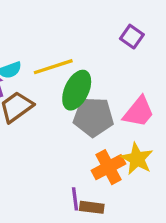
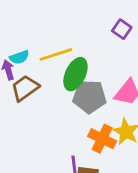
orange cross: (108, 167) -> (102, 139), turned -36

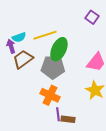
gray pentagon: (90, 97) -> (53, 67), moved
orange cross: (102, 139) -> (50, 95), moved

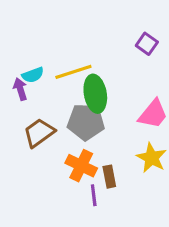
green ellipse: (59, 49) -> (95, 94), turned -35
brown trapezoid: (23, 59) -> (39, 133), moved
brown rectangle: (68, 119) -> (109, 177), moved, turned 72

